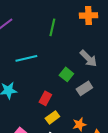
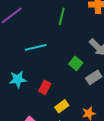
red rectangle: (45, 98) -> (45, 87), moved

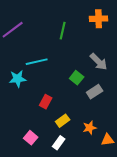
cyan star: (18, 79) -> (18, 79), moved

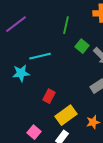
green square: (77, 78) -> (82, 46), moved
yellow rectangle: (63, 121) -> (66, 115), size x1.5

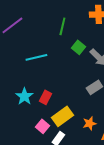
cyan star: (21, 73) -> (24, 96), moved, turned -30
pink square: (34, 132) -> (42, 126), moved

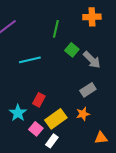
cyan star: (24, 96) -> (18, 113), moved
orange star: (89, 123) -> (83, 114), moved

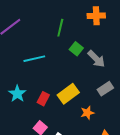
gray rectangle: (88, 90) -> (105, 89), moved
cyan star: (18, 113) -> (17, 94), moved
yellow rectangle: (56, 119) -> (68, 94), moved

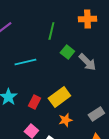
gray rectangle: (105, 89) -> (96, 114), moved
orange star: (87, 113) -> (65, 120), moved

